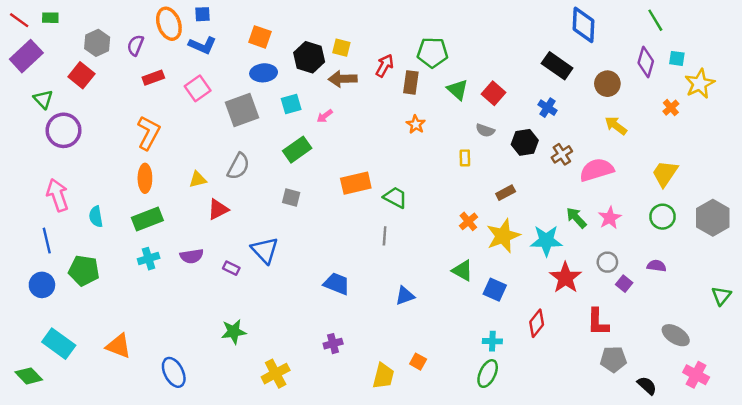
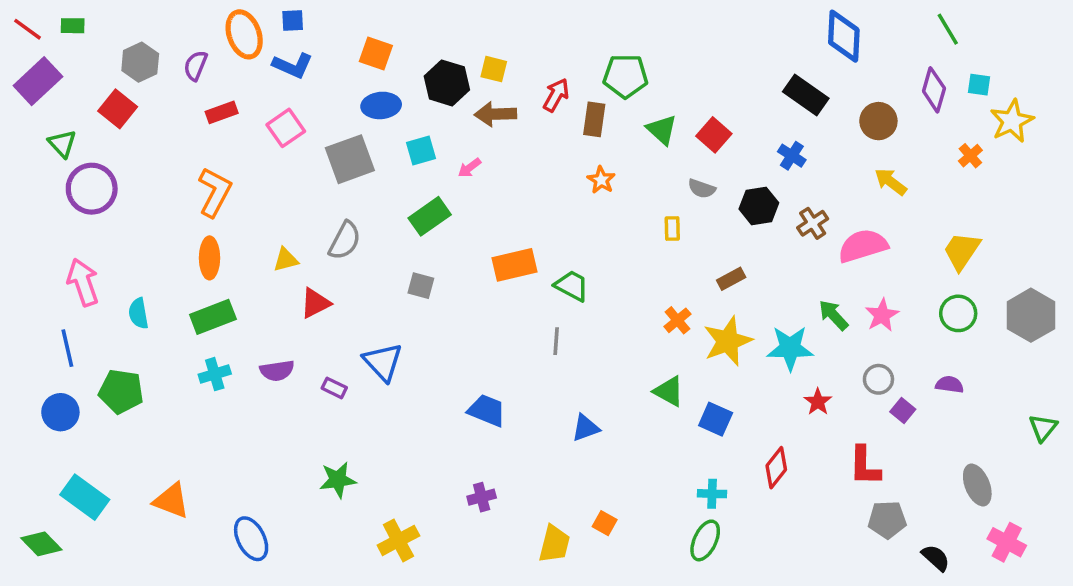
red star: (565, 278) -> (818, 402), size x0.6
gray ellipse: (676, 335) -> (977, 485), turned 36

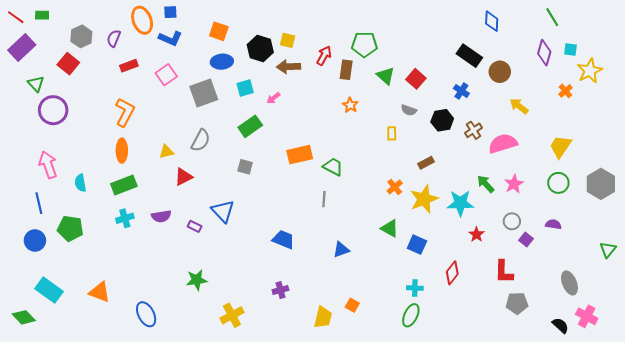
blue diamond: (844, 36) -> (492, 21), size x0.7
brown circle: (878, 121) -> (500, 72), moved
black semicircle: (936, 558) -> (560, 325), moved

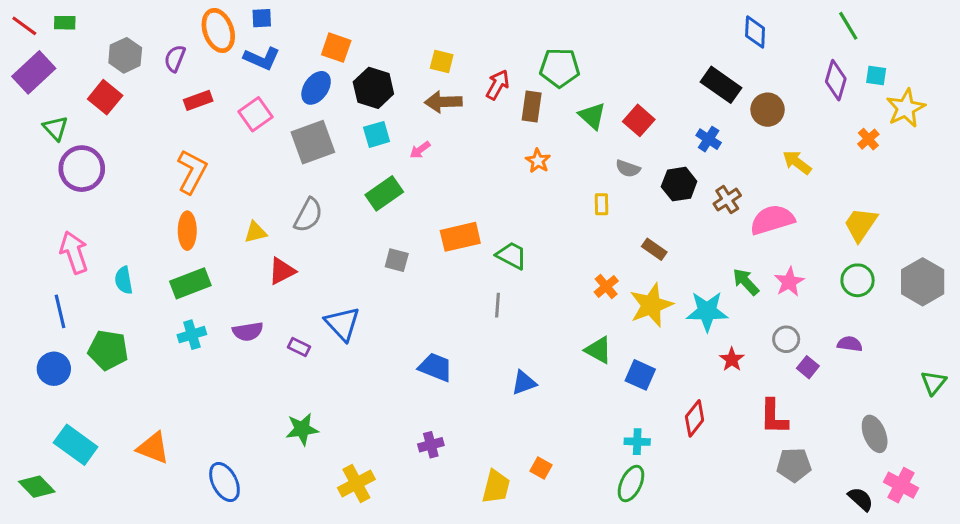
black hexagon: (260, 49) -> (373, 88), moved
blue ellipse: (222, 62) -> (316, 88), moved, turned -50
brown rectangle: (426, 163) -> (654, 249), turned 63
gray square: (245, 167) -> (397, 260), moved

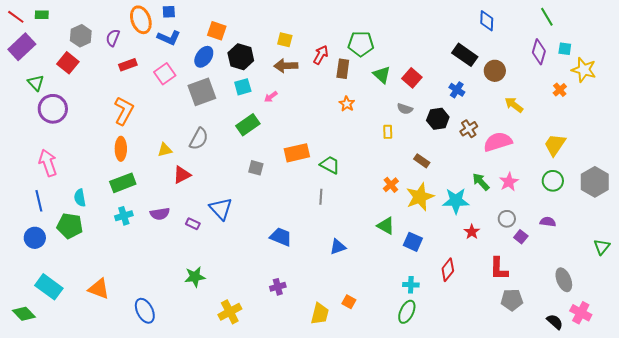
yellow star: (906, 108) -> (584, 70), turned -30
cyan semicircle: (124, 280) -> (80, 198), moved

